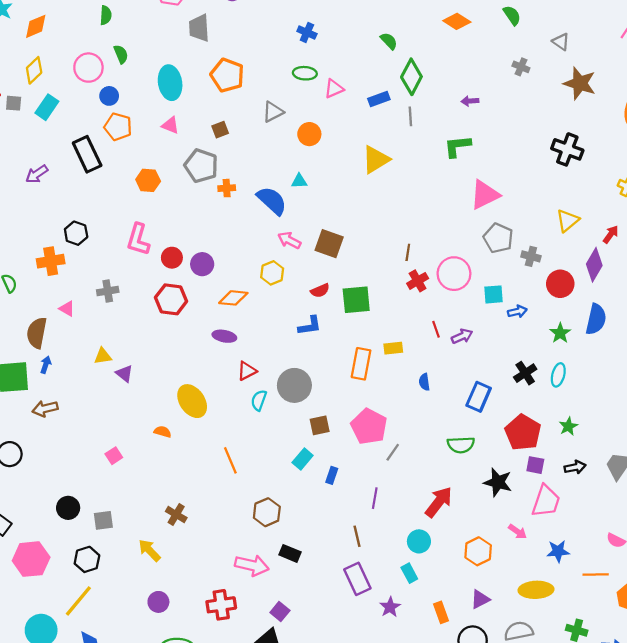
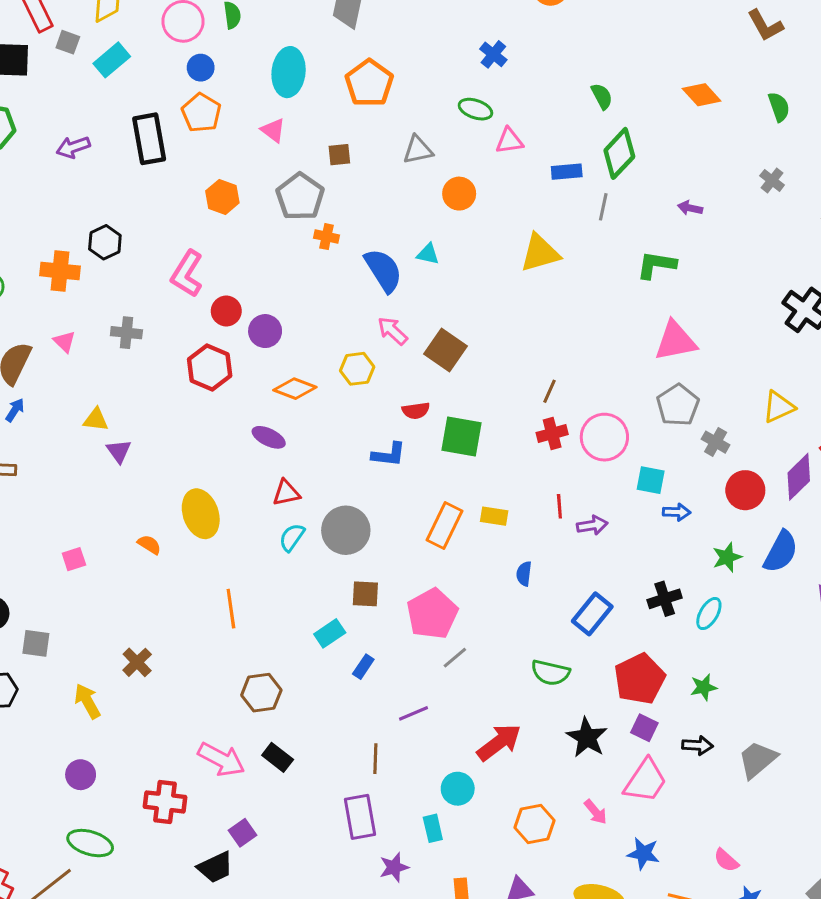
purple line: (375, 498) -> (413, 713), turned 42

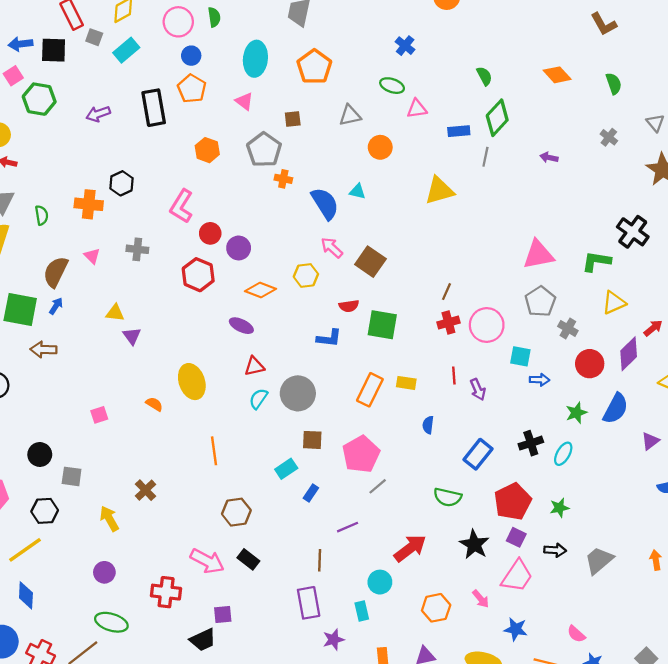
green L-shape: (656, 265) -> (596, 261), moved
purple arrow: (592, 525) -> (478, 389), turned 75
purple square: (242, 833) -> (223, 614), turned 30

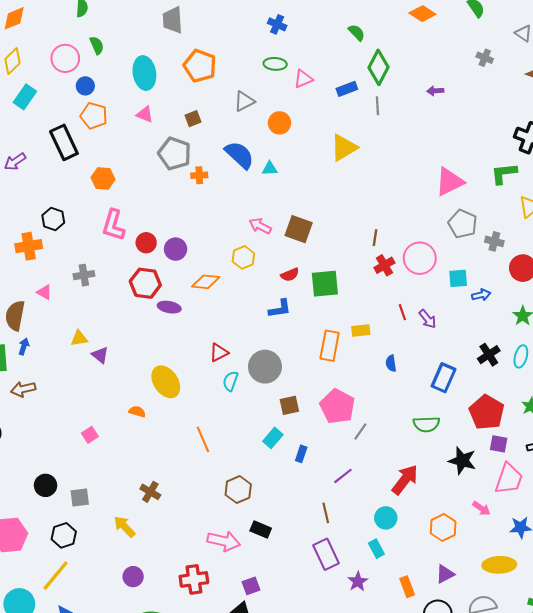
orange hexagon: (207, 150) -> (103, 178), moved
blue semicircle: (325, 203) -> (239, 155), moved
purple ellipse: (241, 326) -> (169, 307), moved

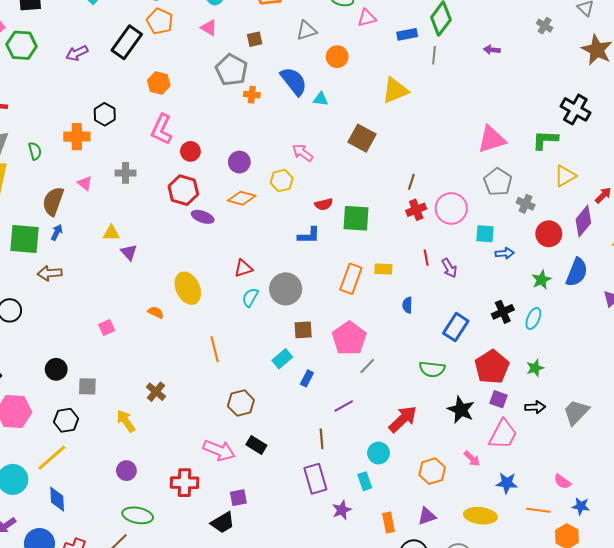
black rectangle: (64, 142) -> (127, 42), turned 52
brown square: (299, 229) -> (362, 138), moved
purple circle: (176, 249) -> (239, 162), moved

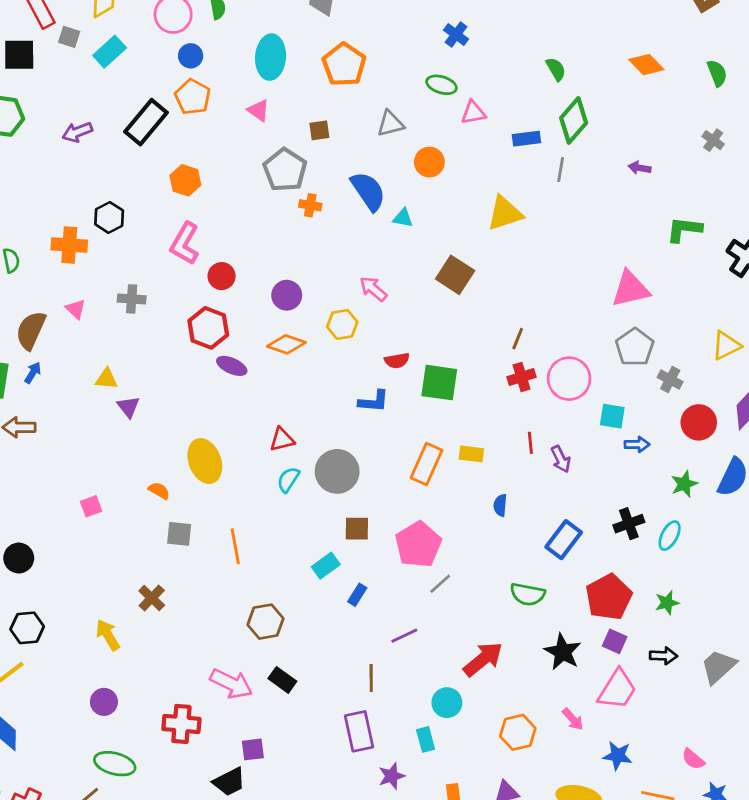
green L-shape: (545, 140) -> (684, 229), moved
gray square: (87, 386) -> (179, 534), moved

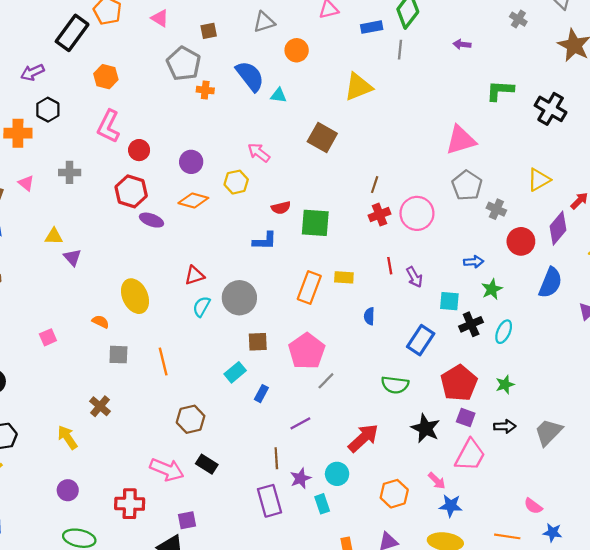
purple arrow: (77, 132) -> (32, 72), moved
cyan square: (612, 416) -> (449, 301), moved
green star: (684, 484) -> (492, 289), moved
blue star: (618, 756) -> (451, 506), moved
purple star: (392, 776) -> (300, 478), moved

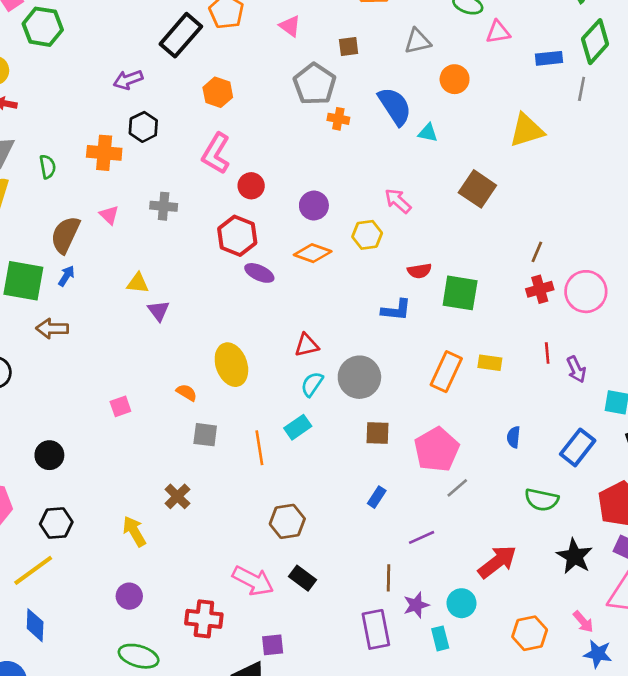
blue semicircle: (369, 316) -> (514, 437), moved
cyan rectangle: (235, 372) -> (298, 427), moved

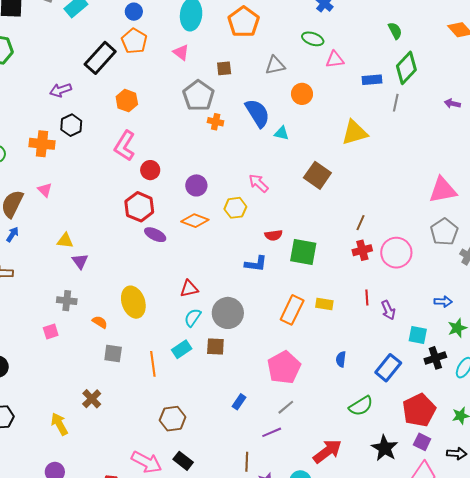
gray cross: (164, 206) -> (67, 301), moved
brown square: (378, 433) -> (215, 346), moved
gray line: (457, 488) -> (286, 407), moved
green semicircle: (542, 500) -> (361, 406), turned -45

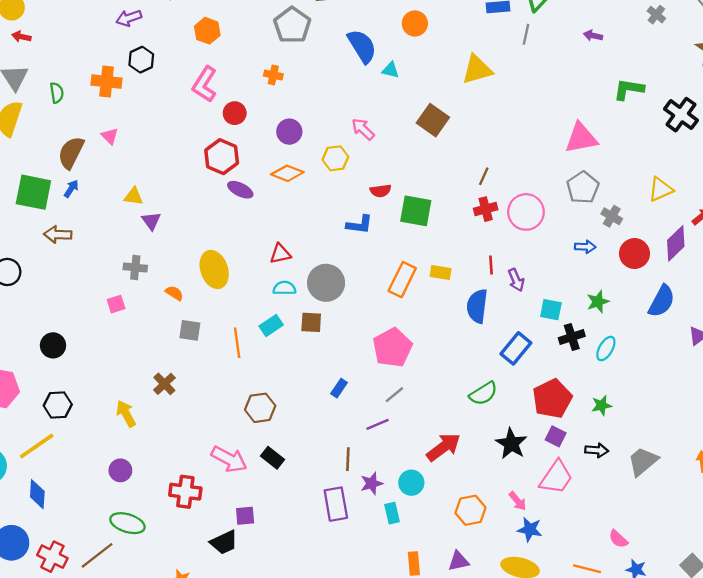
orange cross: (216, 122) -> (273, 75), moved
blue arrow: (443, 302) -> (585, 247), moved
cyan semicircle: (193, 318) -> (284, 288), turned 54
blue semicircle: (341, 359) -> (477, 306), moved, size x1.8

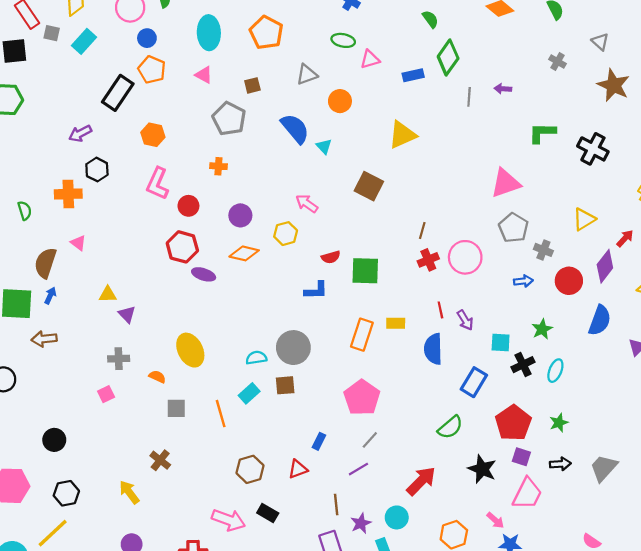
gray line: (526, 34) -> (469, 97), moved
cyan triangle: (391, 70) -> (324, 146), turned 42
red triangle: (280, 254) -> (298, 469), moved

